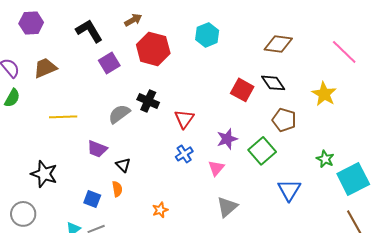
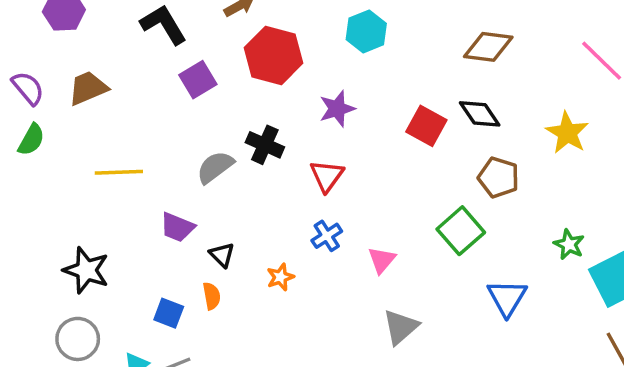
purple star: (227, 139) -> (337, 109), moved
orange star: (160, 210) -> (280, 277), moved
gray circle: (23, 214) -> (78, 339), moved

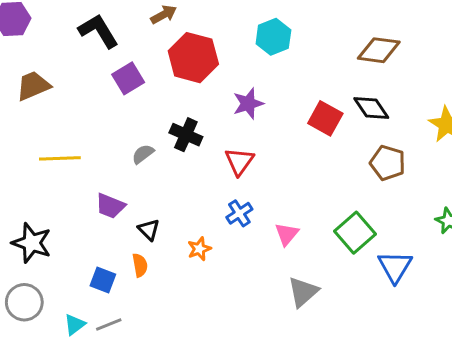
gray semicircle: (215, 167) -> (143, 154), size x0.7
green square: (461, 231) -> (355, 233), moved

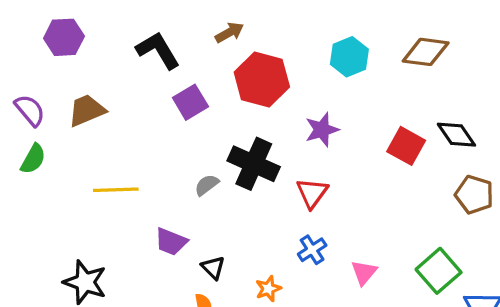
brown diamond: (379, 50) -> (426, 52), moved
black cross: (186, 135) -> (254, 164), size x1.4

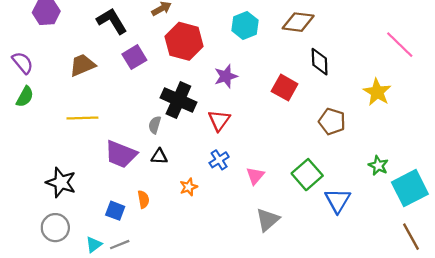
brown trapezoid: (87, 110) -> (82, 65), moved
black diamond: (456, 135) -> (320, 62), moved, turned 32
gray semicircle: (207, 185) -> (155, 125), moved, turned -36
purple trapezoid: (171, 242) -> (121, 154), size x1.4
black triangle: (213, 268) -> (159, 156), moved, turned -42

